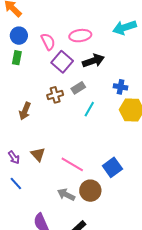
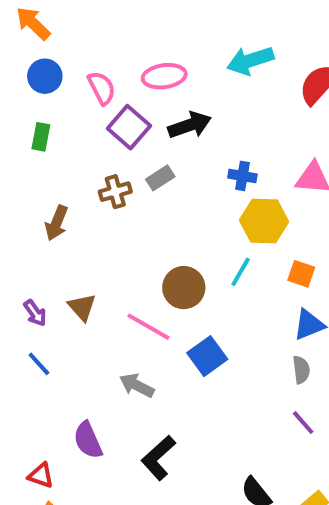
green rectangle: (17, 58) -> (41, 137), moved
cyan line: (89, 109) -> (241, 272), moved
blue square: (112, 167) -> (207, 356), moved
brown circle: (90, 191) -> (184, 288), moved

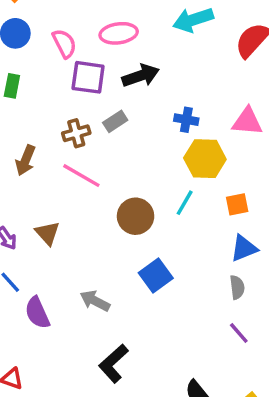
purple square: (129, 127) -> (88, 77), turned -33
orange square: (301, 274) -> (237, 204), turned -30
pink line: (149, 327) -> (81, 176), moved
purple semicircle: (88, 440) -> (37, 313), moved

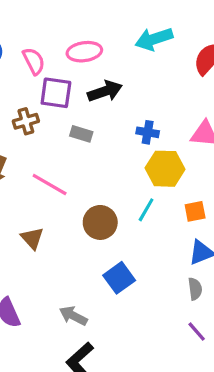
gray rectangle: (115, 121) -> (81, 134), turned 50
brown cross: (76, 133) -> (26, 121), moved
brown triangle: (47, 233) -> (32, 238), moved
gray arrow: (95, 301) -> (73, 316), moved

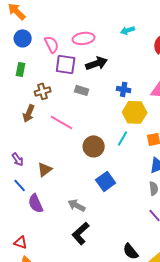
cyan arrow: (154, 39) -> (128, 30), size x0.6
brown cross: (26, 121) -> (43, 91), moved
brown triangle: (32, 238) -> (45, 169), moved, turned 35

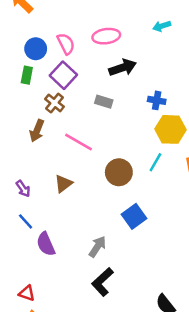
blue circle: (23, 38) -> (36, 49), moved
purple square: (66, 64) -> (63, 75), moved, turned 35
brown cross: (43, 91) -> (55, 103), turned -35
brown triangle: (45, 169) -> (63, 184), moved
gray arrow: (77, 205) -> (97, 247), turned 96

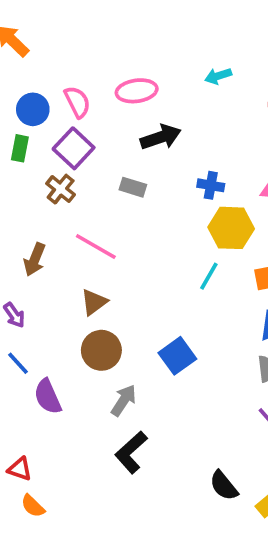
brown arrow: (37, 131) -> (35, 259), moved
brown circle: (119, 172) -> (101, 350), moved
brown triangle: (63, 184) -> (94, 302), moved

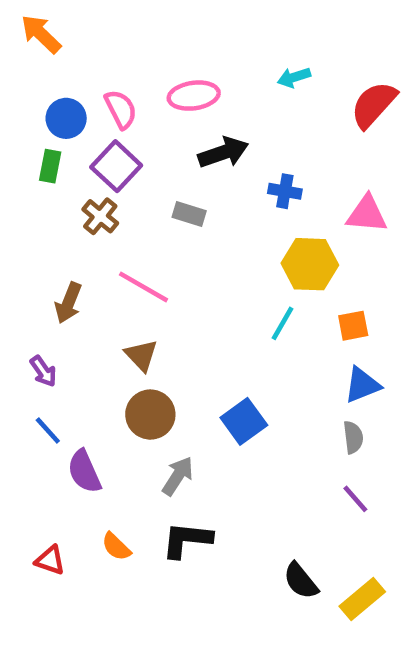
blue cross: (211, 185) -> (285, 191), moved
brown triangle: (94, 302) -> (141, 355), turned -36
black L-shape: (131, 452) -> (187, 540), turned 48
orange semicircle: (33, 506) -> (116, 547), moved

